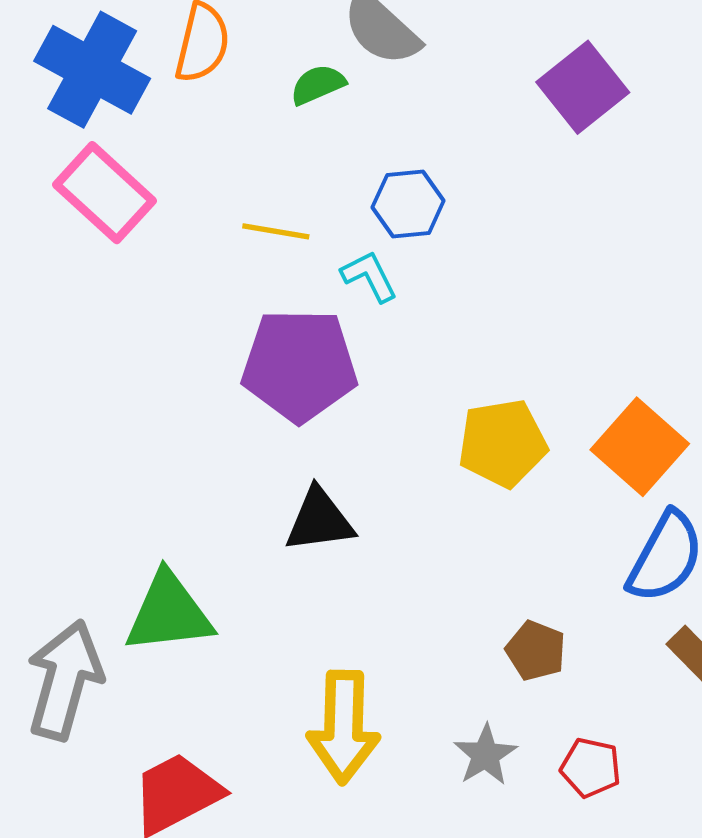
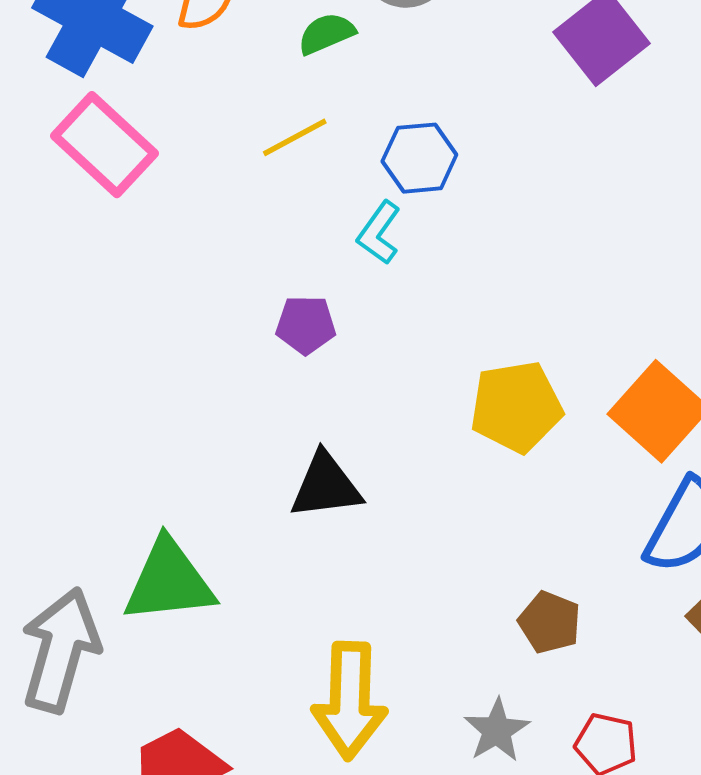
yellow line: (276, 231) -> (295, 137), moved, turned -38
cyan L-shape: (369, 276) -> (379, 233), turned -118
purple pentagon: (299, 365) -> (306, 325), size x0.5

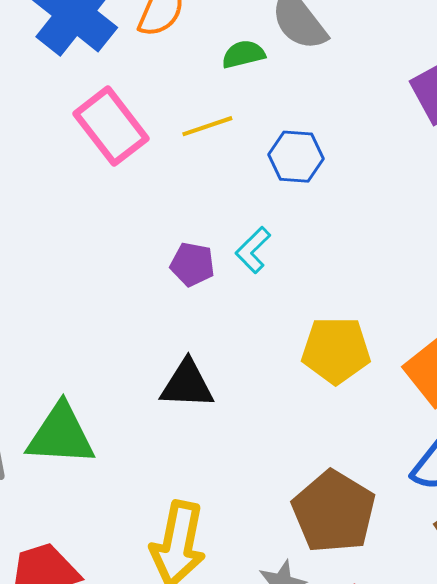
pink rectangle: (104, 145) -> (111, 126), moved
cyan L-shape: (379, 233) -> (253, 250), moved
brown pentagon: (550, 622) -> (334, 512), size x1.8

